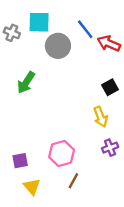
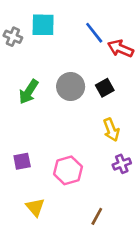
gray circle: (58, 46) -> (71, 87), moved
black square: (110, 87) -> (105, 88), moved
purple square: (20, 161) -> (22, 161), moved
brown line: (73, 181) -> (97, 216), moved

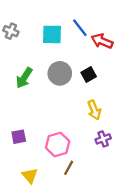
cyan square: (43, 25) -> (52, 34), moved
brown line: (97, 216) -> (69, 168), moved

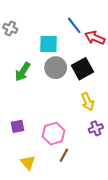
cyan square: (52, 34) -> (48, 44), moved
black square: (89, 74) -> (82, 69), size x1.5

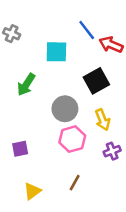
gray circle: (56, 68) -> (65, 109), moved
pink hexagon: (54, 134) -> (72, 139), moved
yellow triangle: (28, 162) -> (32, 191), turned 35

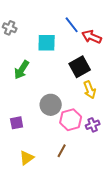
gray circle: (65, 109) -> (51, 105), moved
yellow arrow: (102, 120) -> (90, 90), moved
pink hexagon: (72, 139) -> (71, 120), moved

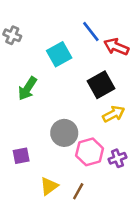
cyan square: (47, 43) -> (59, 54), turned -30
yellow arrow: (90, 90) -> (114, 114), turned -96
yellow triangle: (27, 158) -> (49, 186), moved

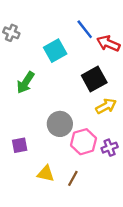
yellow triangle: (49, 186) -> (46, 174), turned 48

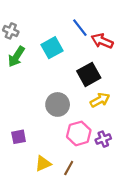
green arrow: (26, 83) -> (16, 57), moved
gray circle: (60, 124) -> (58, 104), moved
yellow triangle: (46, 174) -> (43, 164), turned -36

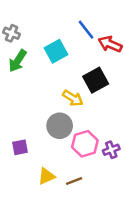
yellow arrow: (100, 100) -> (73, 98), moved, turned 60
gray circle: (58, 104) -> (60, 126), moved
brown line: (69, 168) -> (74, 181), turned 40

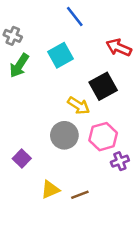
blue line: (86, 30) -> (75, 17), moved
pink hexagon: (85, 144) -> (103, 137), moved
purple square: (20, 147) -> (22, 159), turned -35

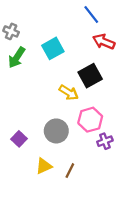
blue line: (75, 17) -> (91, 15), moved
gray circle: (64, 135) -> (56, 131), moved
brown line: (80, 195) -> (70, 171), turned -42

